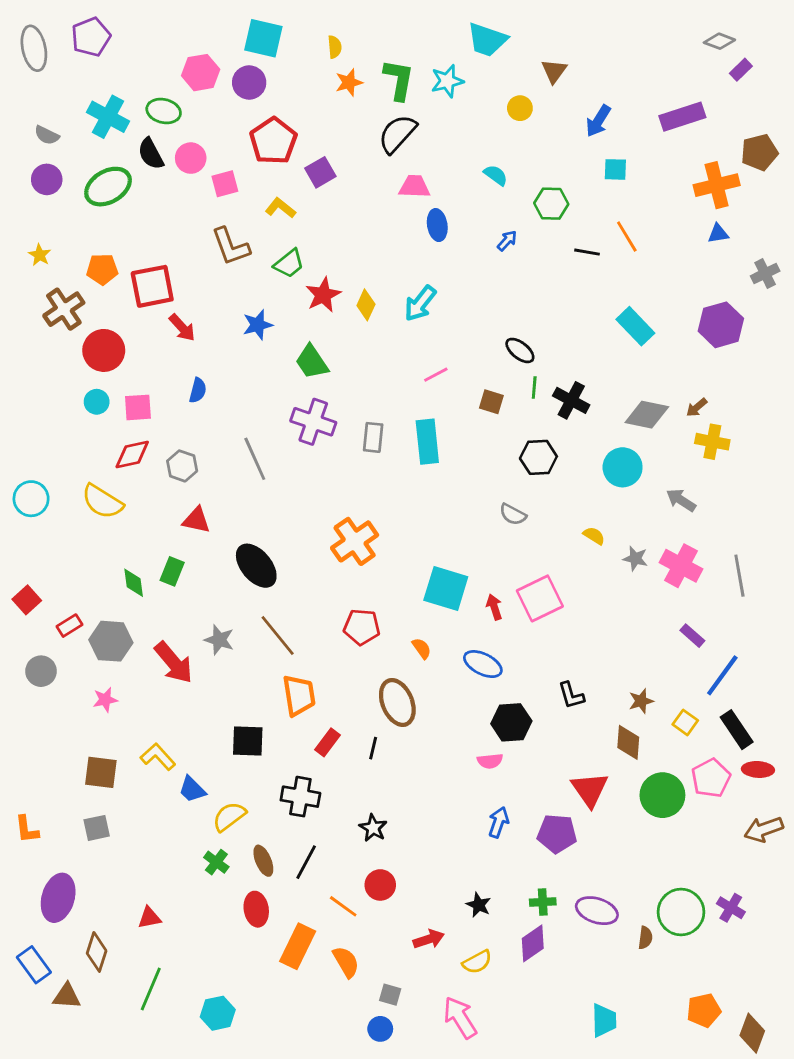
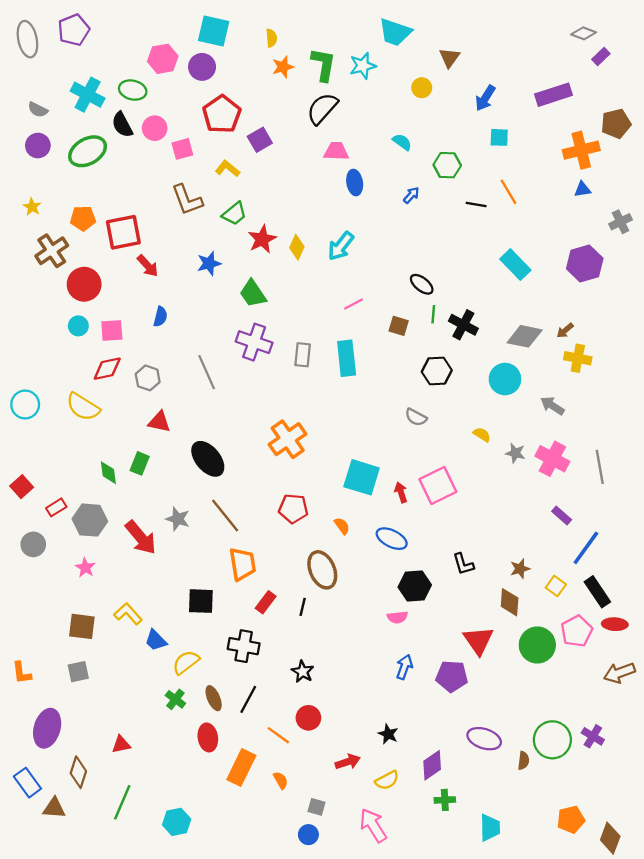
pink star: (105, 700) -> (85, 568), turned -30
green cross: (543, 902) -> (445, 800), moved
orange semicircle: (346, 962) -> (281, 780), size x0.7

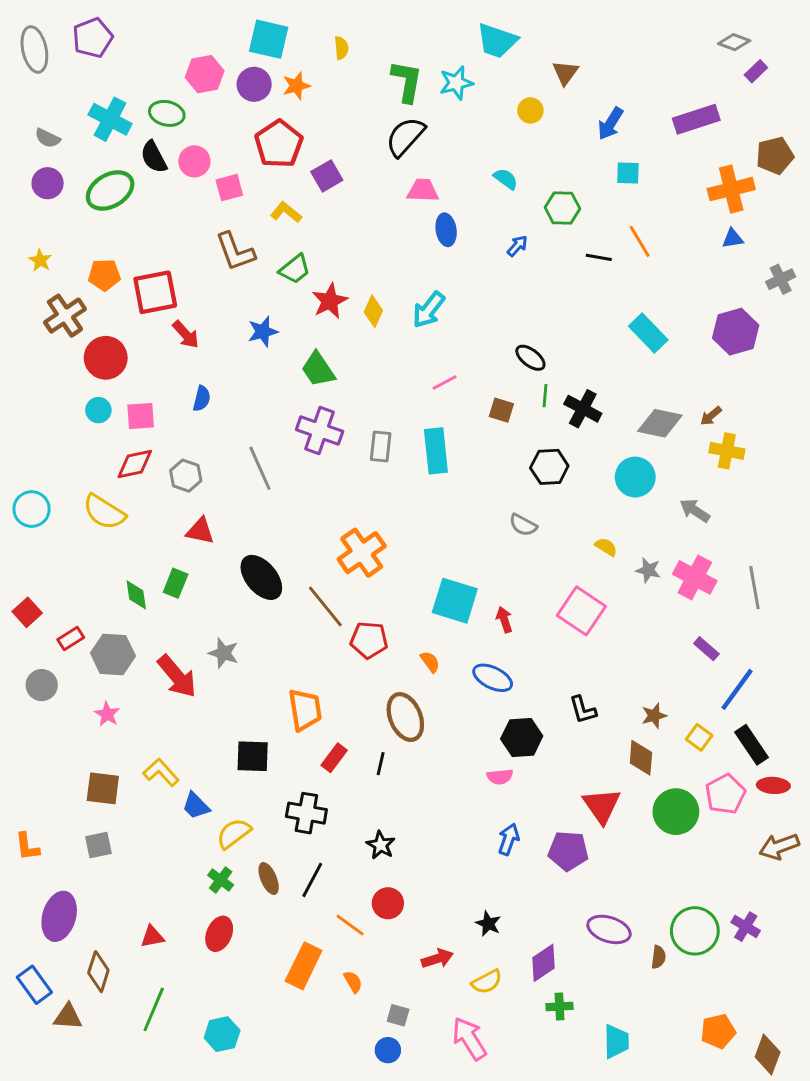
orange star: (283, 67) -> (296, 86), moved
pink square: (438, 485) -> (581, 611), moved, turned -30
brown line: (225, 515) -> (325, 607), moved
red ellipse: (208, 737) -> (219, 934), moved, turned 32

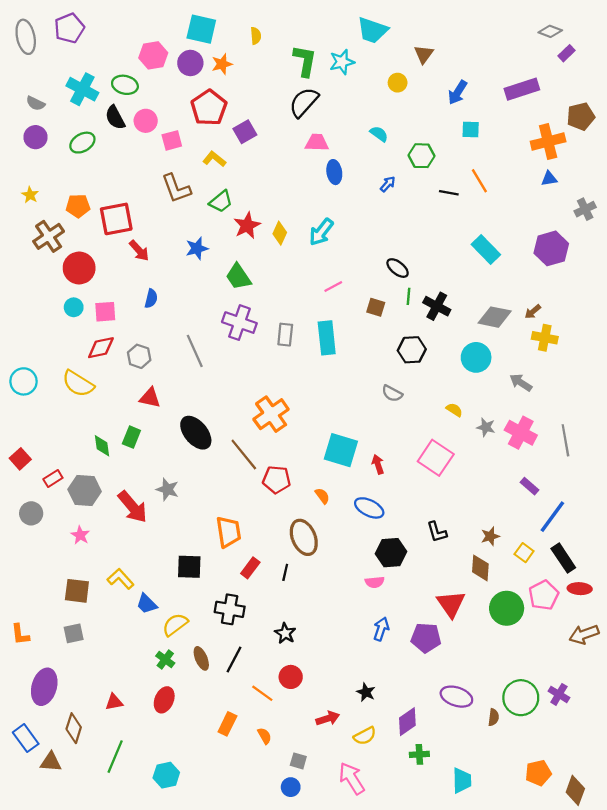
green ellipse: (110, 190) -> (82, 143), size x0.7
orange rectangle: (304, 966) -> (227, 724), size x0.7

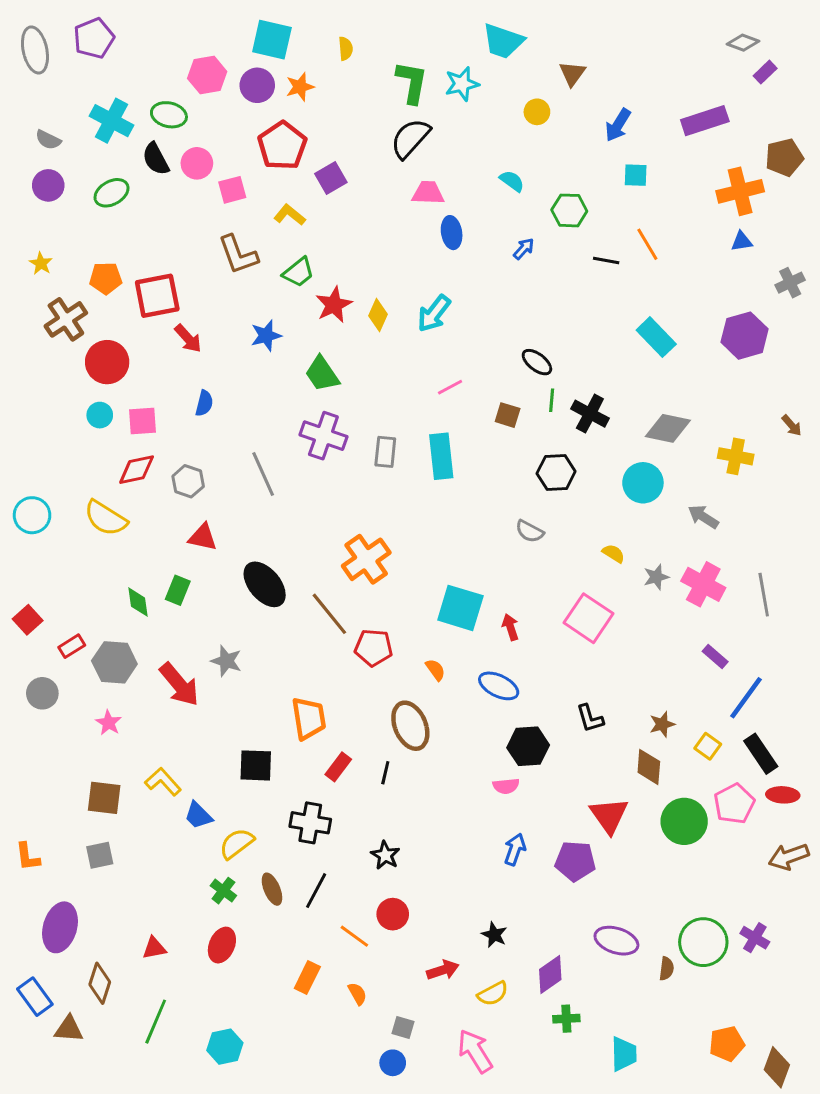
brown arrow: (533, 312) -> (792, 425), moved, turned -91
gray star: (486, 427) -> (656, 577), turned -30

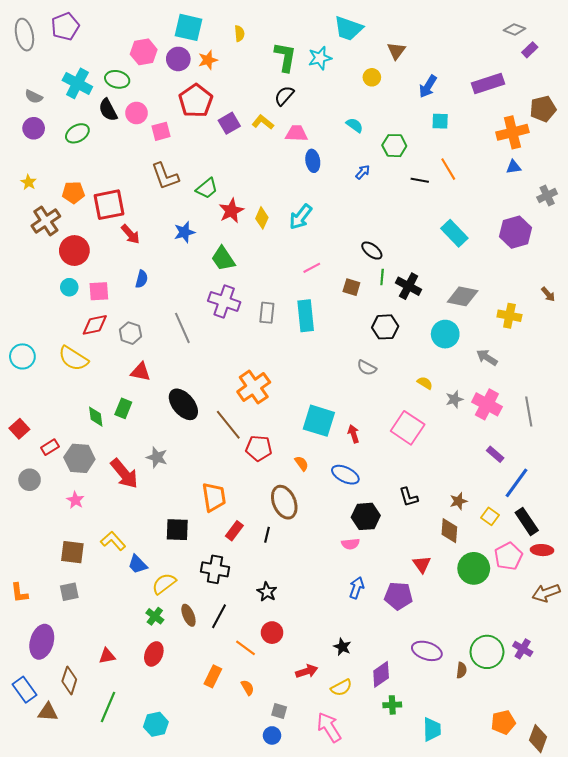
black semicircle: (410, 138) -> (284, 96), size x0.7
yellow L-shape: (290, 215) -> (263, 122), moved
red triangle: (609, 815) -> (422, 564), size x0.7

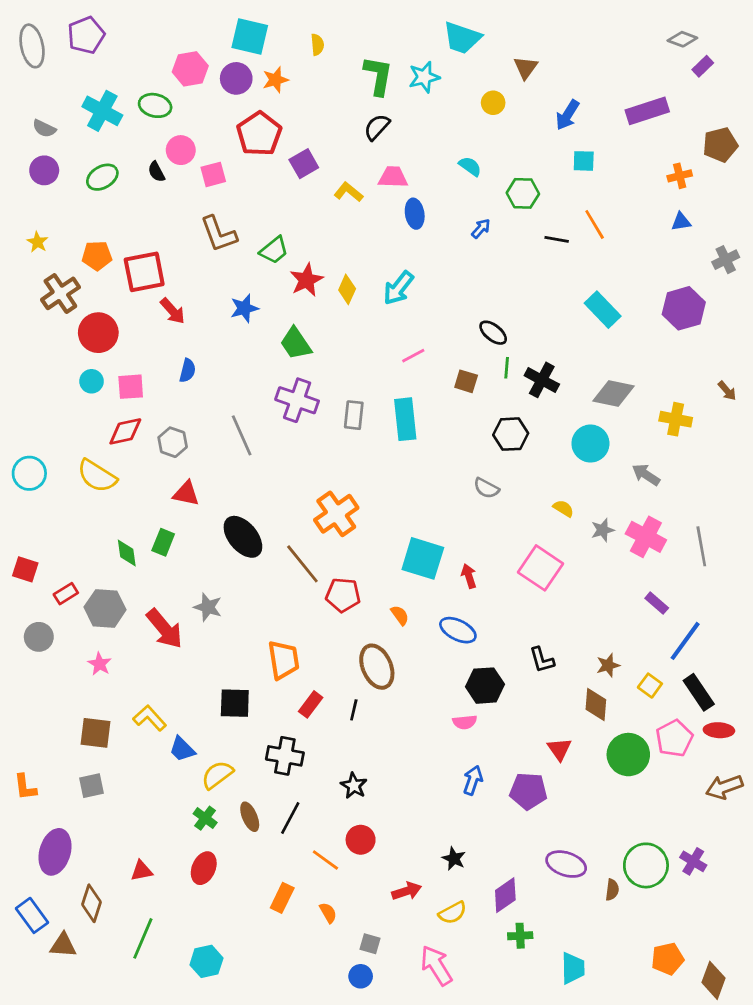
black semicircle: (108, 110) -> (156, 172), moved, size x0.7
yellow L-shape: (263, 122) -> (348, 192), moved
orange cross: (512, 132) -> (680, 176), size x0.6
red square: (19, 429) -> (25, 569), turned -30

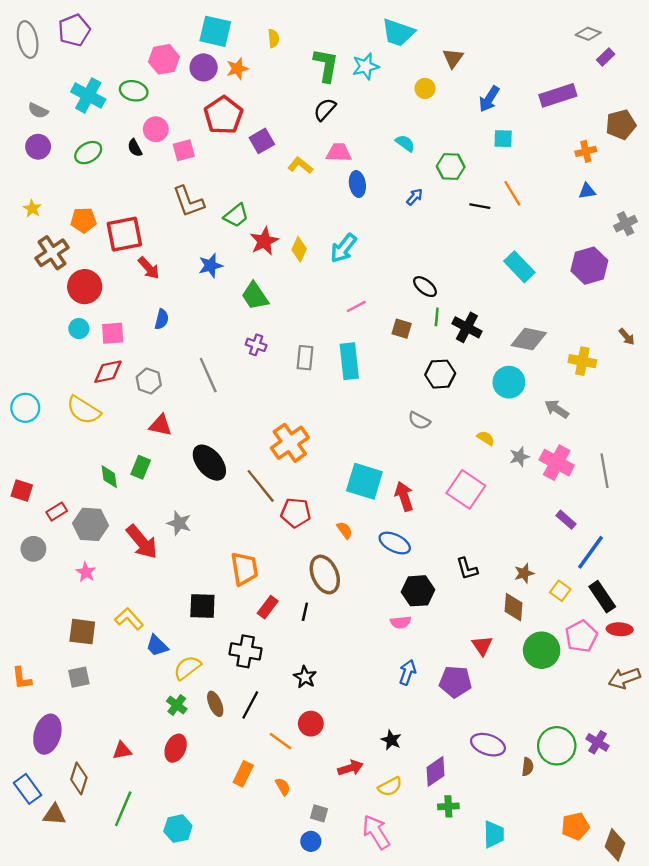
purple cross: (297, 400) -> (256, 345), size x0.6
red arrow: (469, 576) -> (404, 496), size x1.4

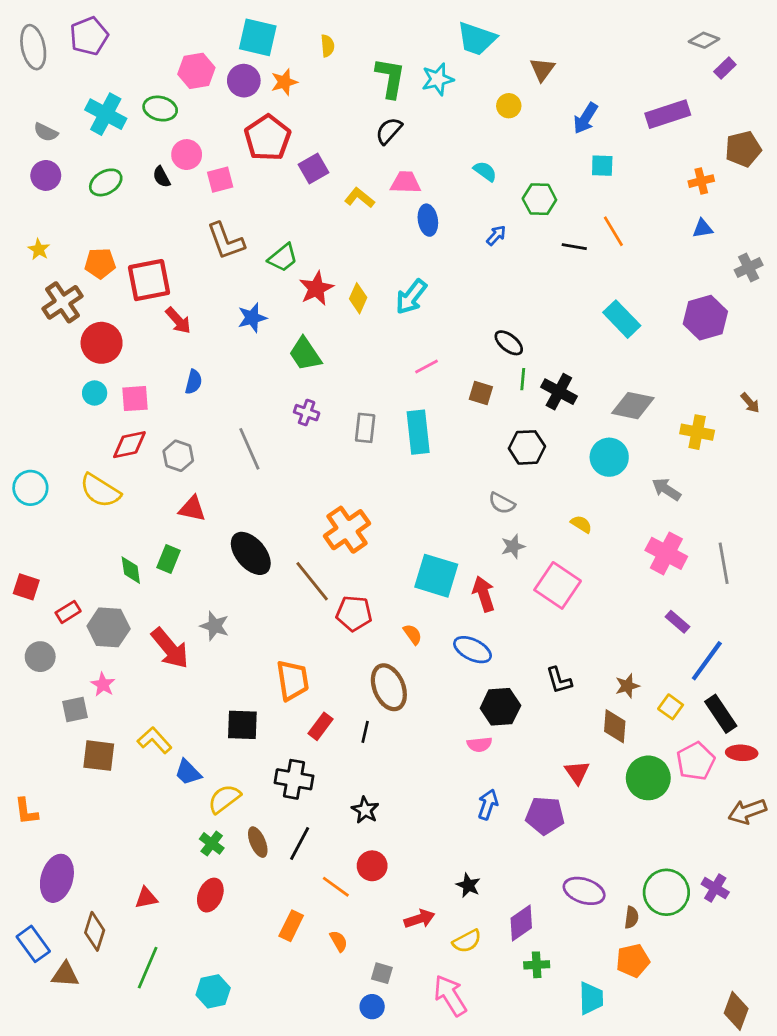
gray star: (519, 457) -> (513, 546), moved
gray square: (79, 677) -> (75, 710), moved
orange pentagon: (575, 826) -> (633, 961), moved

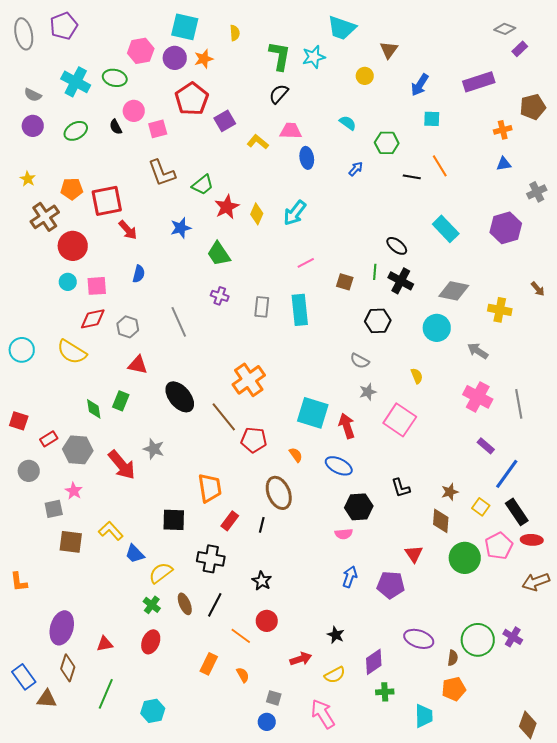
black ellipse: (509, 343) -> (397, 246), moved
yellow semicircle: (581, 524) -> (417, 376), turned 35
purple ellipse: (57, 878) -> (62, 628), moved

